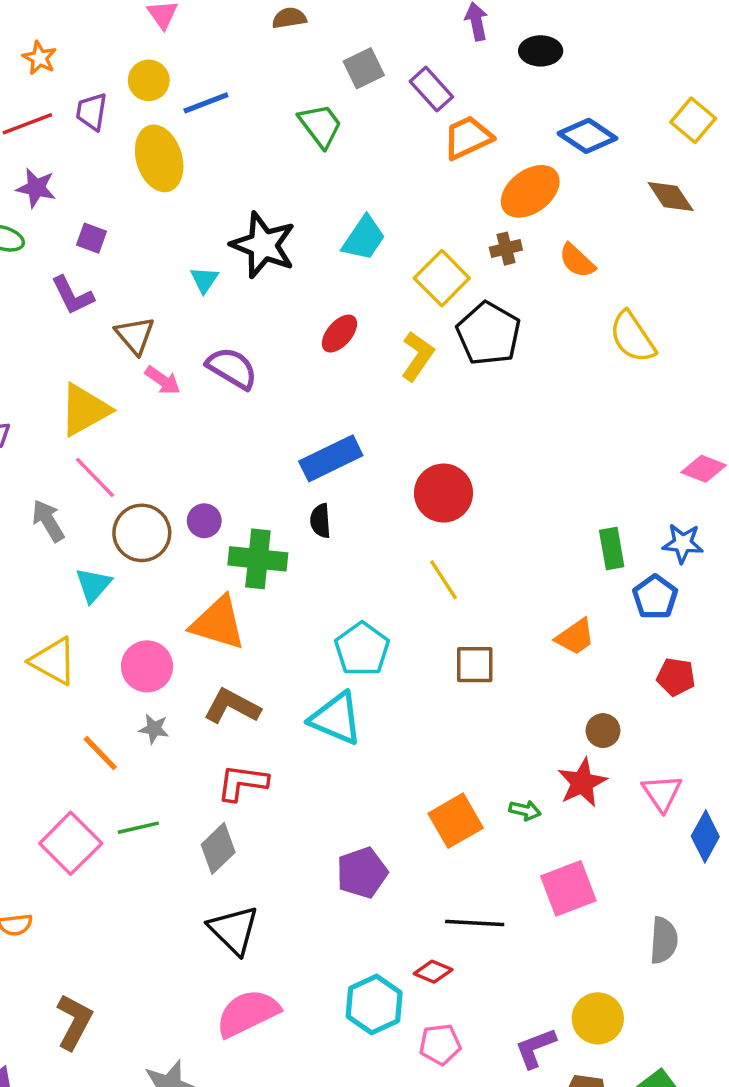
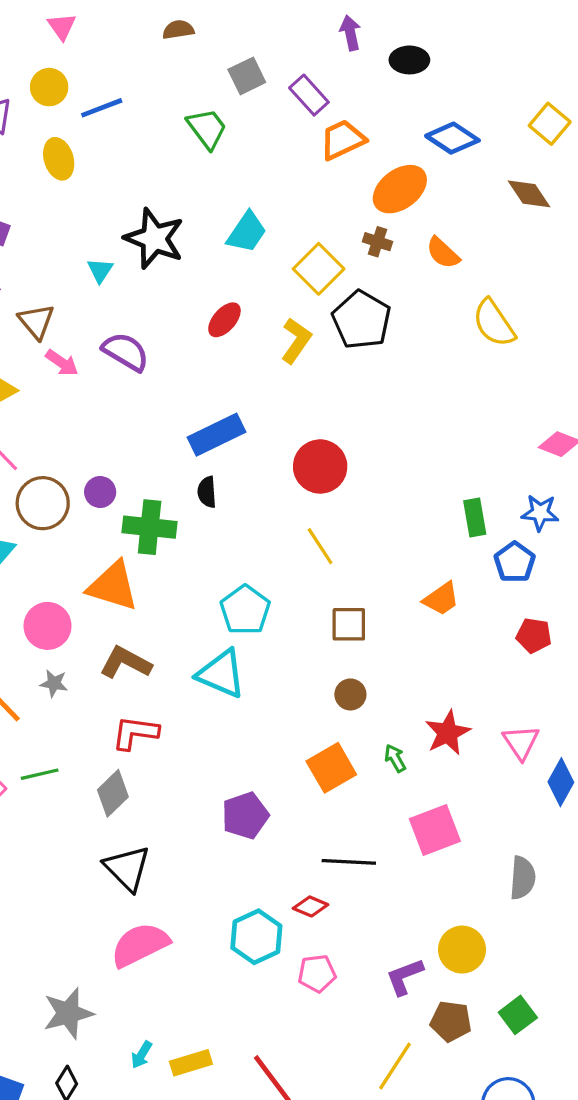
yellow ellipse: (159, 158) -> (59, 159), size x0.7
brown cross: (506, 249) -> (378, 242), turned 32
brown circle: (603, 731) -> (350, 694), moved
green arrow: (525, 810) -> (395, 758), turned -132

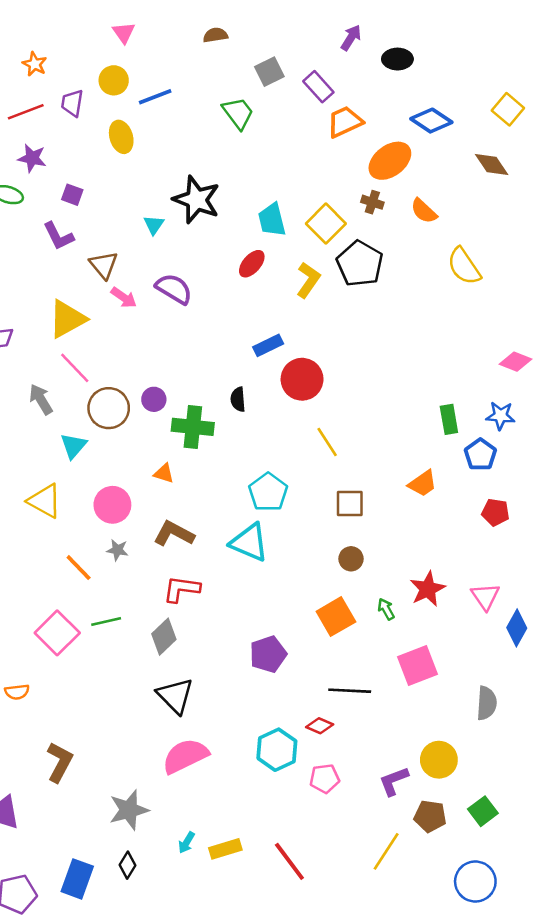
purple arrow: (350, 33) -> (351, 38), turned 44
cyan trapezoid: (247, 232) -> (272, 220), moved, turned 132
blue rectangle: (216, 435) -> (268, 345), moved, size x0.7
red circle: (320, 466) -> (302, 379), moved
orange triangle: (113, 586) -> (164, 473), size x0.5

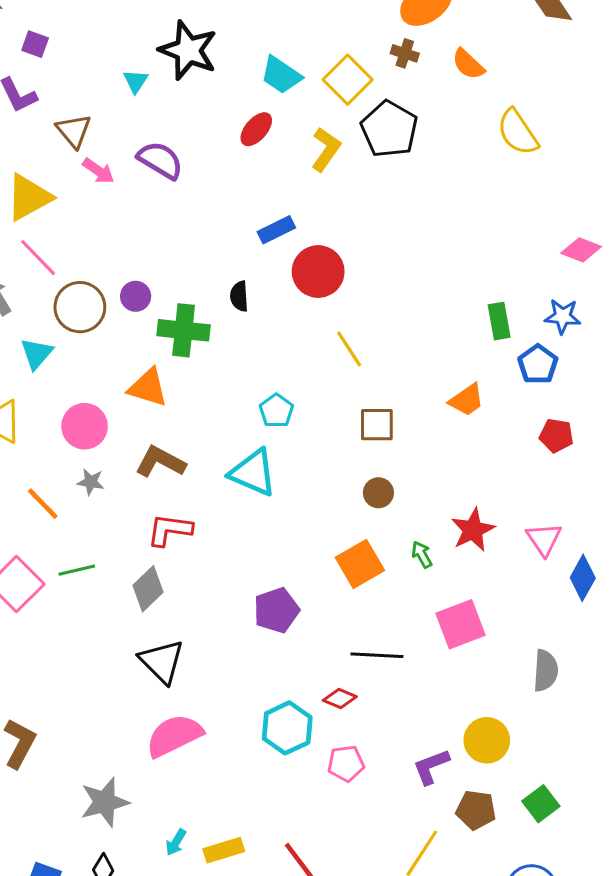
cyan trapezoid: (272, 220) -> (281, 75), turned -42
orange triangle: (164, 473) -> (148, 388), size x1.6
cyan pentagon: (268, 492) -> (276, 411), size x0.7

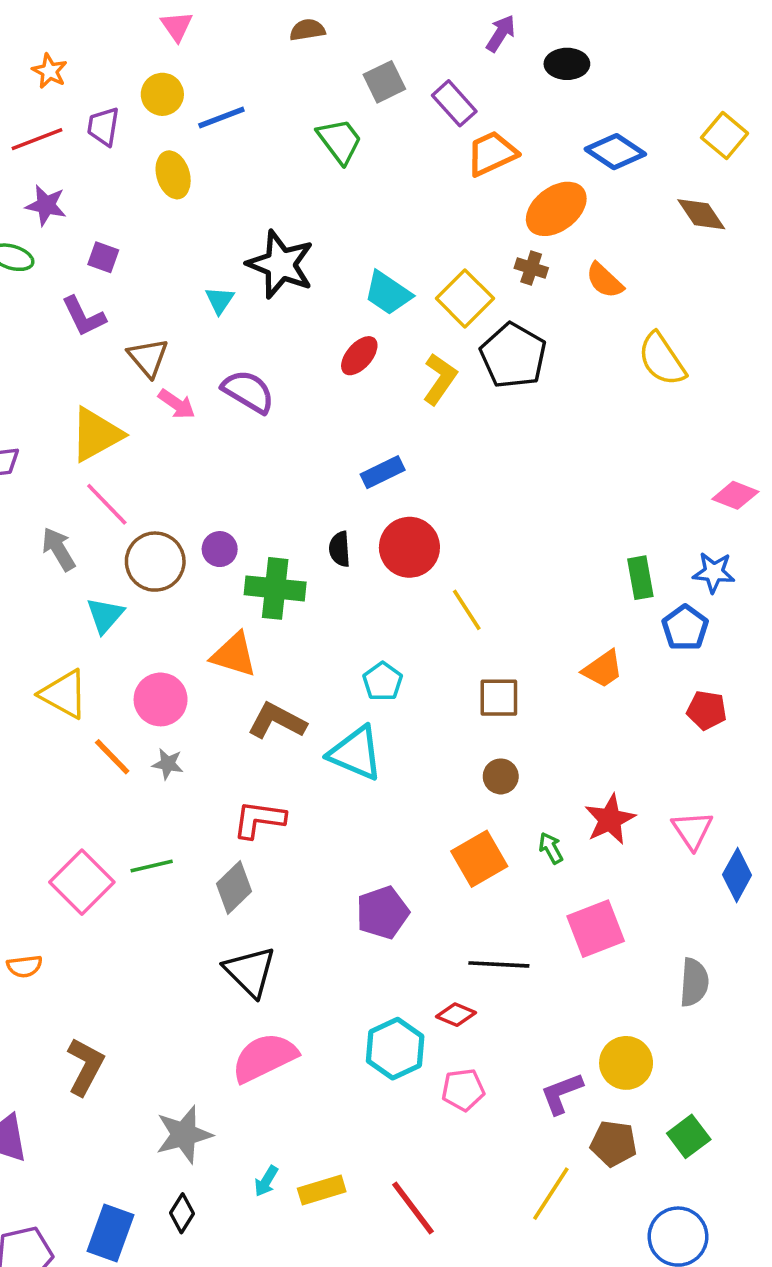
red circle: (318, 272) -> (409, 547), moved
brown L-shape: (160, 462) -> (277, 721), moved
orange line: (43, 504) -> (112, 757), moved

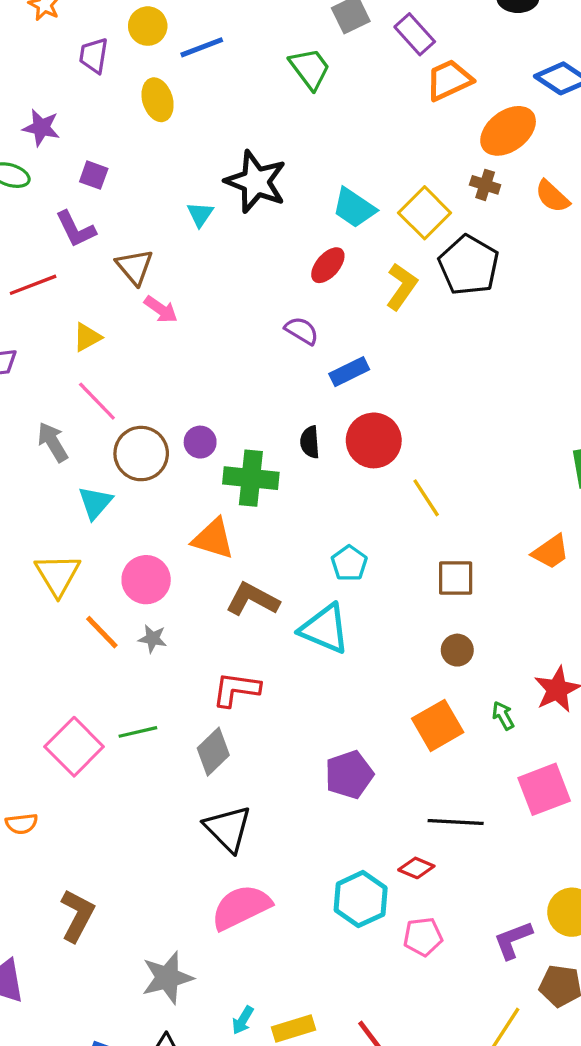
red line: (37, 139) -> (33, 285), moved
purple semicircle: (248, 392) -> (302, 331), moved, size x0.7
yellow triangle: (96, 434) -> (87, 337), size x0.6
yellow triangle: (64, 694) -> (58, 575), turned 30

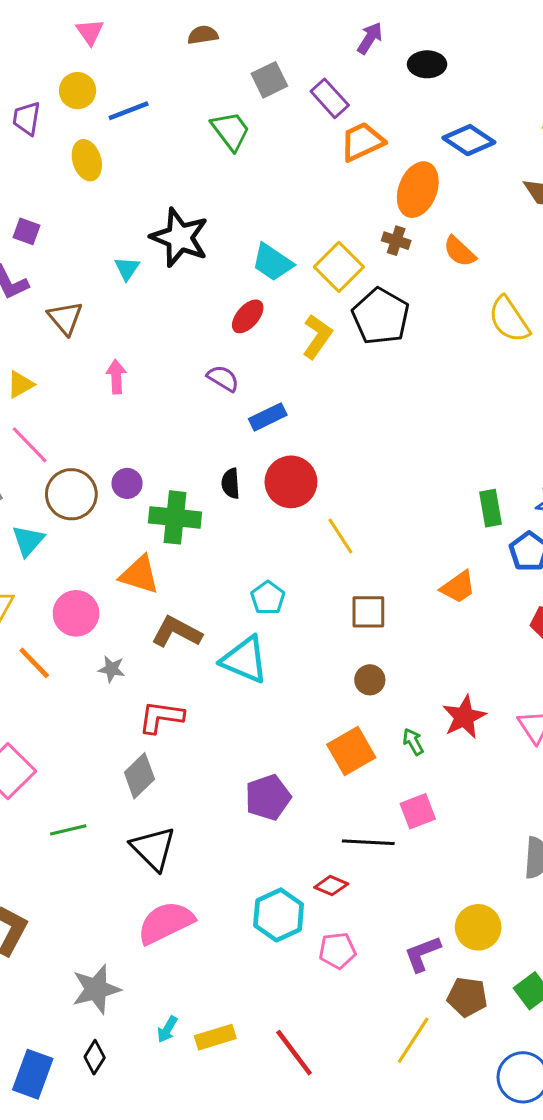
orange ellipse: (508, 131) -> (418, 190), turned -32
pink arrow: (161, 309) -> (116, 377), moved, turned -128
gray star: (153, 639) -> (112, 669), moved
green line: (138, 732) -> (68, 830), moved
pink square: (544, 789) -> (418, 811), moved, size x0.7

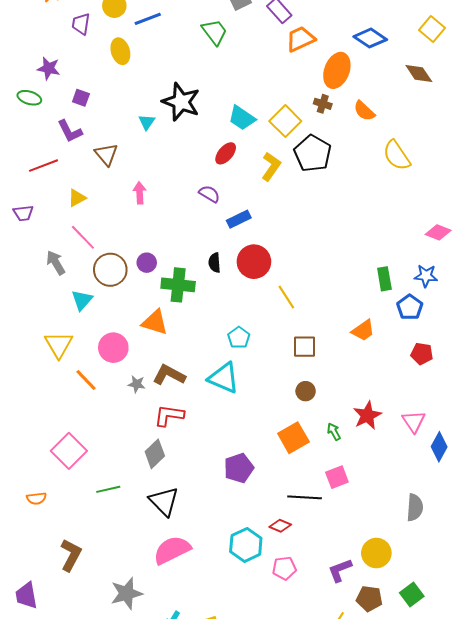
brown L-shape: (177, 632) -> (169, 375), moved

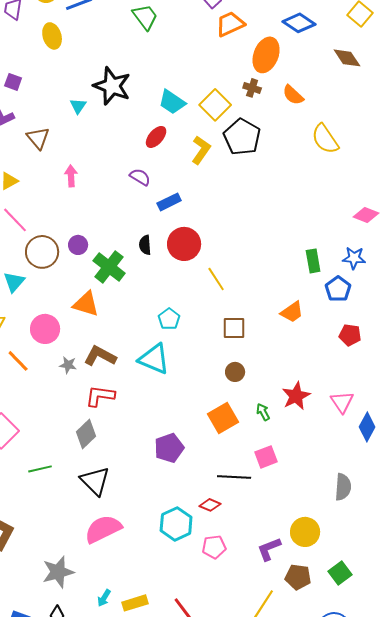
green cross: (178, 285) -> (109, 267), turned 32

